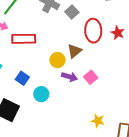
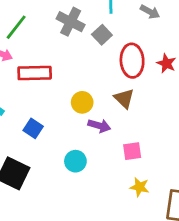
brown triangle: (74, 51) -> (124, 98), moved, turned -35
pink square: (91, 77) -> (132, 151), moved, turned 32
cyan circle: (41, 94) -> (75, 161), moved

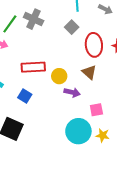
gray cross: (71, 22) -> (34, 19), moved
red rectangle: (35, 73) -> (33, 67), moved
cyan circle: (75, 161) -> (78, 131), moved, size x1.6

